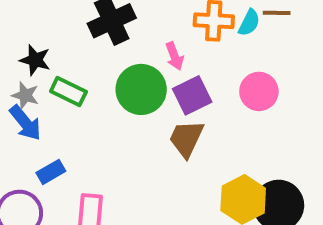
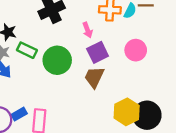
green circle: (141, 89) -> (57, 60), moved
blue rectangle: (51, 172) -> (19, 114), moved

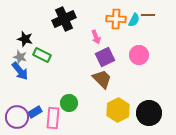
green circle: (57, 60) -> (69, 103), moved, size x0.7
brown trapezoid: (94, 77) -> (102, 79), turned 110
yellow hexagon: (127, 112) -> (118, 110), moved

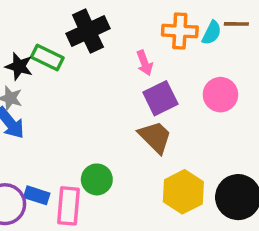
green rectangle: (42, 55) -> (47, 58), moved
blue rectangle: (35, 112) -> (37, 195), turned 48

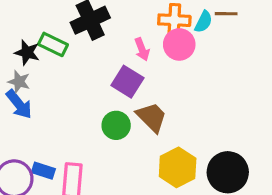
pink circle: (220, 95) -> (179, 44), moved
purple square: (160, 98) -> (127, 82), moved, turned -32
green circle: (97, 179) -> (116, 125), moved

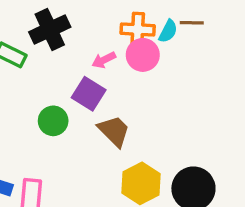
pink arrow: (142, 49) -> (104, 60), turned 85
green circle: (116, 125) -> (53, 121), moved

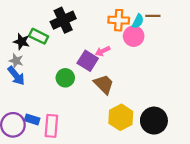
pink circle: (143, 55) -> (134, 36), moved
pink arrow: (104, 60) -> (103, 51), moved

